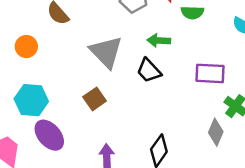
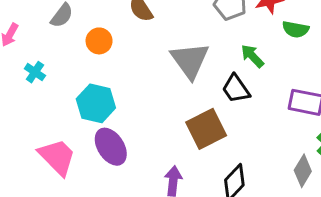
green arrow: (159, 41) -> (252, 56), turned 35
brown square: (95, 99) -> (206, 129), moved, size x1.5

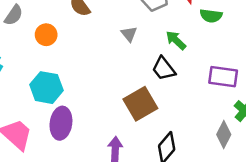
gray triangle: (190, 60) -> (129, 34), moved, size x0.5
purple ellipse: (111, 147) -> (61, 123), turned 44

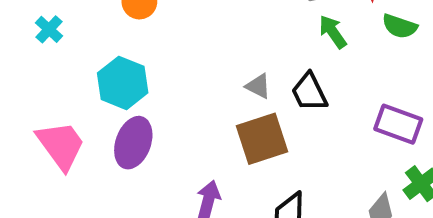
gray triangle: (129, 34) -> (258, 86), moved, turned -36
green arrow: (176, 40) -> (333, 32), moved

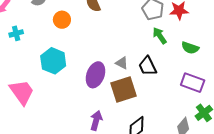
green semicircle: (400, 26) -> (190, 48), moved
cyan cross: (49, 29) -> (16, 33), turned 32
purple ellipse: (133, 143) -> (95, 75), moved

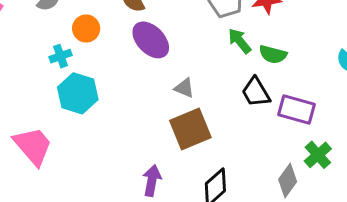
cyan cross: (16, 33) -> (60, 56), moved
green semicircle: (190, 48) -> (273, 54), moved
black trapezoid: (148, 66) -> (256, 92), moved
purple ellipse: (95, 75) -> (151, 40), moved, turned -60

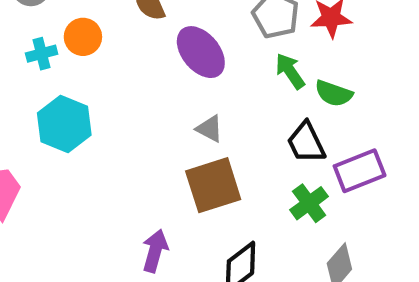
purple ellipse: (151, 40) -> (201, 52), moved
cyan cross: (60, 56) -> (42, 54), moved
purple rectangle: (297, 109) -> (360, 171), turned -42
green cross: (318, 155) -> (309, 203), moved

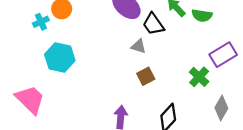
black trapezoid: (306, 143) -> (153, 24), moved
brown square: (213, 185) -> (146, 76), size x0.6

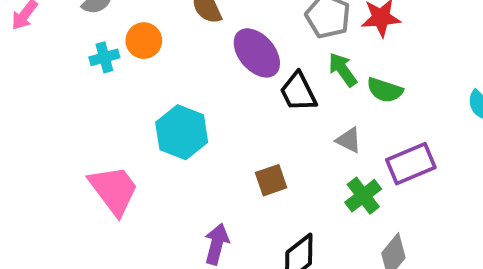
gray triangle: (138, 46) -> (349, 140), moved
cyan hexagon: (60, 57) -> (182, 132), moved
pink trapezoid: (30, 100) -> (114, 190), moved

